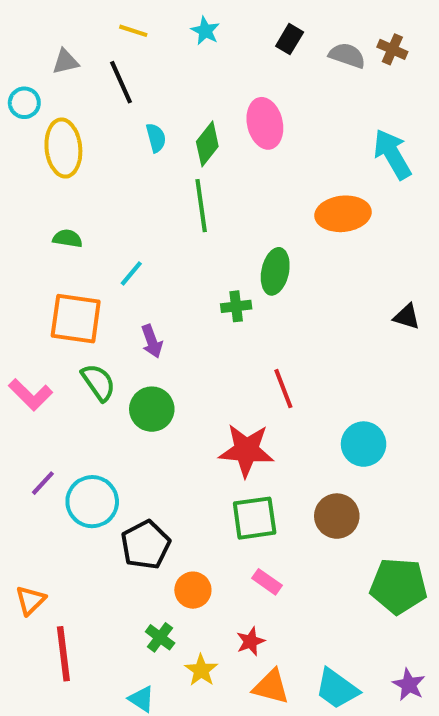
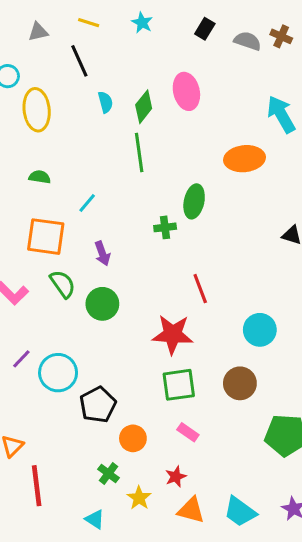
gray triangle: (65, 62) -> (38, 32), moved

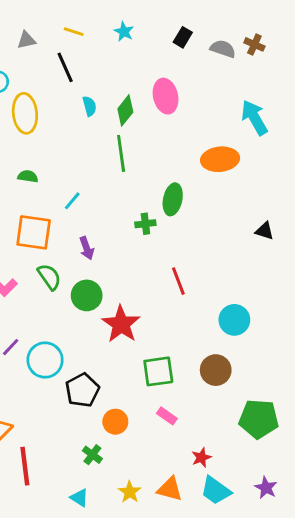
red star: (173, 334) -> (121, 324), moved, turned 30
red star: (176, 477) -> (201, 458), moved
yellow star: (139, 498) -> (130, 492), moved

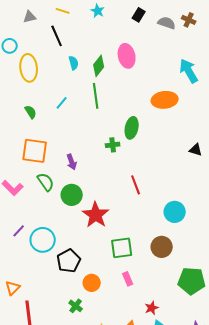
green semicircle: (28, 176) -> (31, 112), turned 48
cyan line: (72, 201) -> (62, 103), moved
pink rectangle: (167, 416) -> (128, 279), turned 32

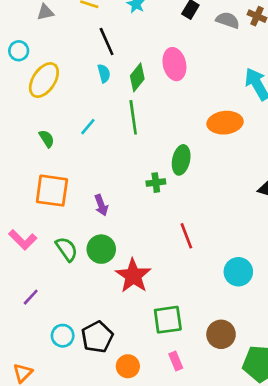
black line: (57, 36) -> (107, 41), moved
yellow ellipse: (29, 68) -> (44, 80), turned 40
green semicircle: (46, 182) -> (67, 249), moved
cyan circle: (43, 240) -> (63, 336), moved, size x0.7
brown circle: (162, 247) -> (221, 334), moved

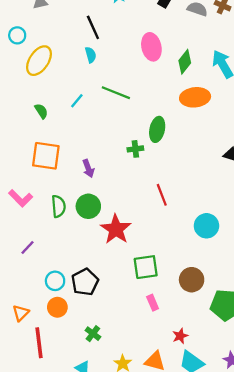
green diamond: (137, 77) -> (185, 62), moved
green line: (133, 117) -> (116, 93), turned -60
green semicircle: (67, 249) -> (59, 206), turned 30
orange circle: (128, 366) -> (57, 307), moved

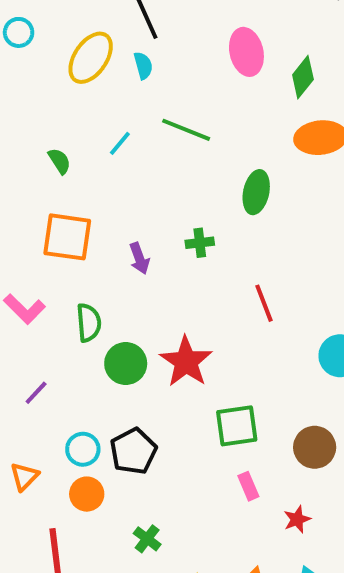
yellow ellipse: (39, 61) -> (91, 58), moved
green cross: (135, 149) -> (200, 243), moved
green circle: (88, 206) -> (126, 364), moved
orange triangle: (21, 313) -> (24, 476), moved
red star: (180, 336) -> (297, 519), moved

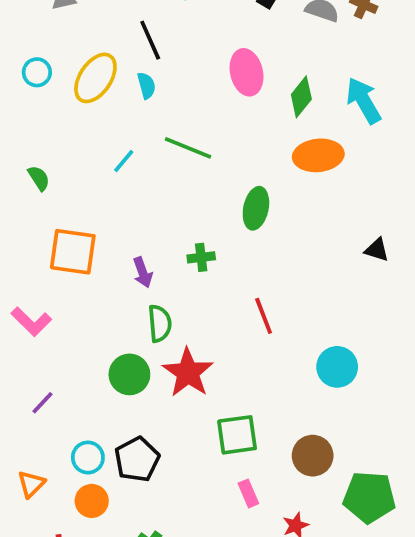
cyan circle: (19, 32) -> (37, 72), moved
green semicircle: (59, 161) -> (39, 178), moved
green semicircle: (89, 323) -> (160, 323), moved

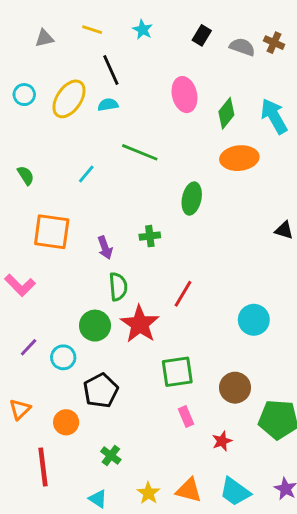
cyan semicircle: (146, 86) -> (108, 105), turned -84
cyan line: (124, 161) -> (86, 174), moved
red line: (264, 316) -> (183, 294), moved, turned 52
cyan circle: (88, 458) -> (63, 357), moved

